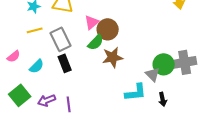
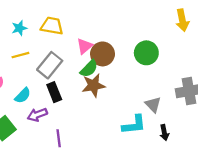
gray rectangle: (61, 39) -> (50, 65), turned 65
brown star: (113, 57) -> (94, 85), moved
green circle: (164, 64) -> (146, 53), moved
purple arrow: (47, 100) -> (37, 115), moved

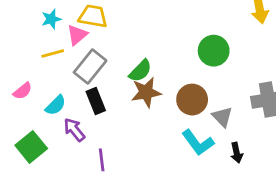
pink triangle: (85, 46) -> (77, 35), moved
brown circle: (102, 54) -> (192, 100), moved
purple arrow: (37, 115) -> (74, 130), turned 72
cyan L-shape: (134, 125) -> (198, 143), turned 60

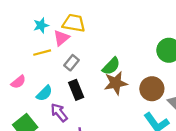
gray rectangle: (90, 66) -> (72, 63), size x0.6

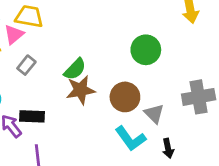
black rectangle: (76, 90) -> (32, 116), moved, turned -66

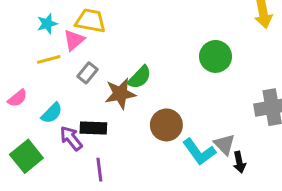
brown star: (81, 90) -> (120, 94), moved
brown circle: (125, 97) -> (166, 125), moved
gray triangle: (154, 114) -> (224, 144), moved

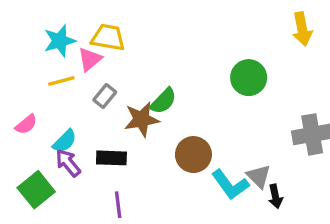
cyan star: (47, 24) -> (60, 41), size x1.4
purple arrow: (71, 138) -> (68, 163), moved

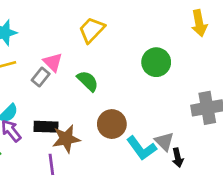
yellow trapezoid: (108, 37) -> (92, 30), moved, turned -56
pink triangle: (90, 59) -> (53, 62), moved, turned -35
green semicircle: (163, 101) -> (88, 81), turned -90
brown star: (142, 119) -> (66, 139), moved

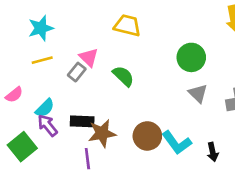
yellow trapezoid: (92, 30) -> (127, 25), turned 60
brown circle: (112, 124) -> (147, 136), moved
gray triangle: (164, 141) -> (198, 93), moved

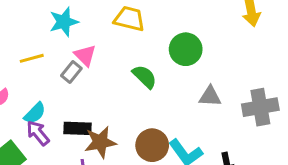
cyan star: (41, 28) -> (64, 22), moved
green circle: (191, 57) -> (186, 49), moved
green semicircle: (123, 76) -> (145, 77), moved
gray triangle: (198, 93) -> (210, 96), turned -42

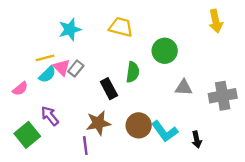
pink triangle: (85, 55) -> (62, 67), moved
green semicircle: (145, 77) -> (133, 72), turned 54
cyan semicircle: (35, 113) -> (47, 74), moved
black rectangle: (77, 128) -> (109, 89), moved, turned 60

